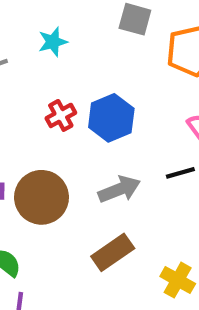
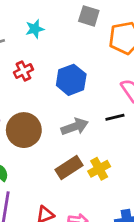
red cross: (61, 115) -> (23, 71), moved
yellow cross: (178, 280) -> (99, 169), moved, turned 30

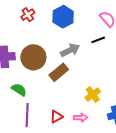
brown rectangle: (69, 168) -> (59, 72), moved
yellow cross: (99, 169) -> (93, 95), moved

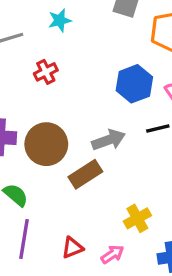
blue hexagon: (63, 17) -> (134, 84), moved
pink arrow: (81, 118) -> (112, 254), turned -40

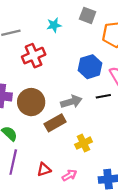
cyan star: (60, 20) -> (54, 25), moved
red cross: (46, 72) -> (34, 56), size x1.5
yellow cross: (137, 218) -> (83, 143), moved

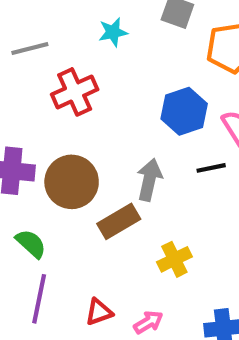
gray arrow: (71, 102) -> (149, 180), turned -60

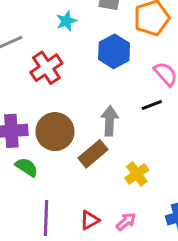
blue hexagon: (184, 111) -> (114, 51), moved
green semicircle: (31, 244) -> (27, 167), moved

